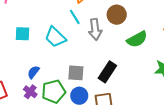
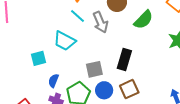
cyan square: (22, 34) -> (39, 58), moved

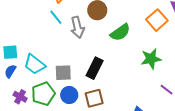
cyan trapezoid: (65, 41) -> (35, 64), moved
blue semicircle: (53, 81) -> (10, 71), moved

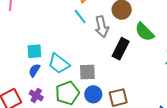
green semicircle: (120, 32) -> (144, 32), turned 80
black rectangle: (95, 68) -> (121, 49), moved
purple cross: (20, 97) -> (36, 95), moved

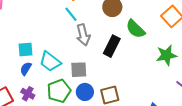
gray arrow: (102, 27) -> (83, 35), moved

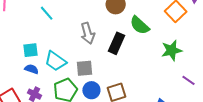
cyan line: (71, 14) -> (47, 13), moved
blue semicircle: (26, 69) -> (32, 69), turned 80

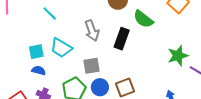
green star: (172, 50) -> (178, 56), moved
cyan trapezoid: (56, 61) -> (61, 48), moved

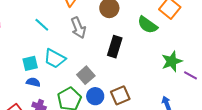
green semicircle: (143, 19) -> (147, 25), moved
gray arrow: (92, 31) -> (78, 28), moved
gray square: (91, 66) -> (86, 75), turned -30

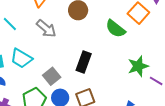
gray arrow: (78, 28) -> (46, 29), turned -30
black rectangle: (115, 47) -> (84, 62), moved

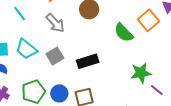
black rectangle: (84, 62) -> (88, 61), turned 45
gray square: (52, 76) -> (55, 56), moved

